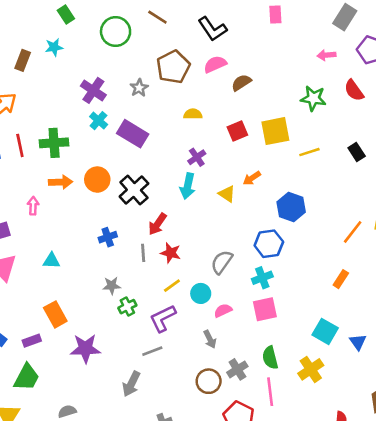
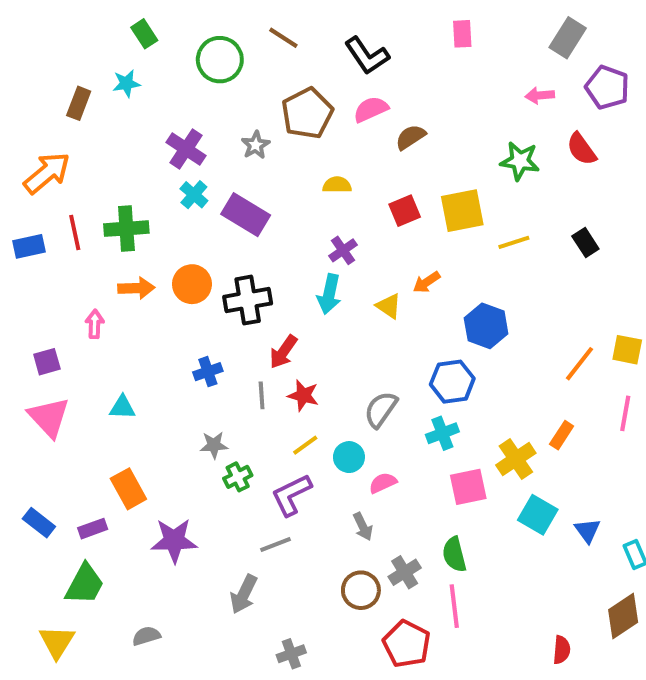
black cross: (134, 190) -> (248, 300), turned 32
pink square: (265, 309) -> (468, 487), moved
yellow cross: (311, 369) -> (516, 459), moved

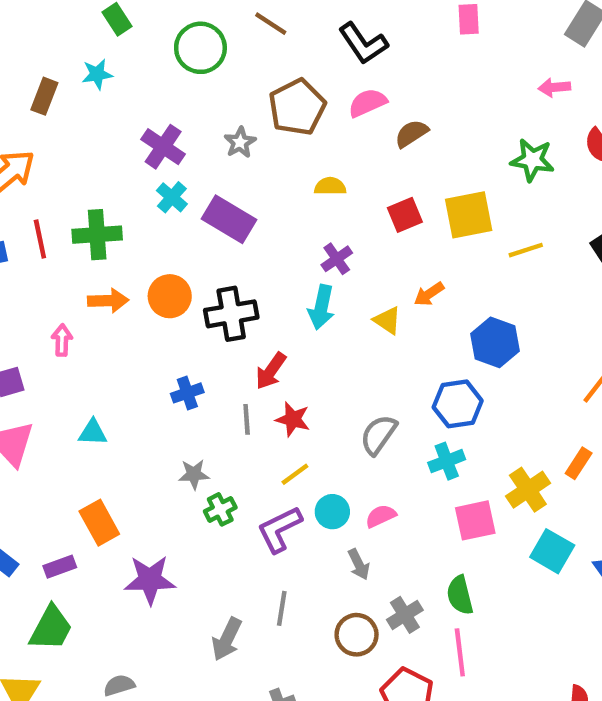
cyan circle: (349, 457) -> (332, 512), moved
gray line: (275, 544) -> (282, 608), moved, turned -60

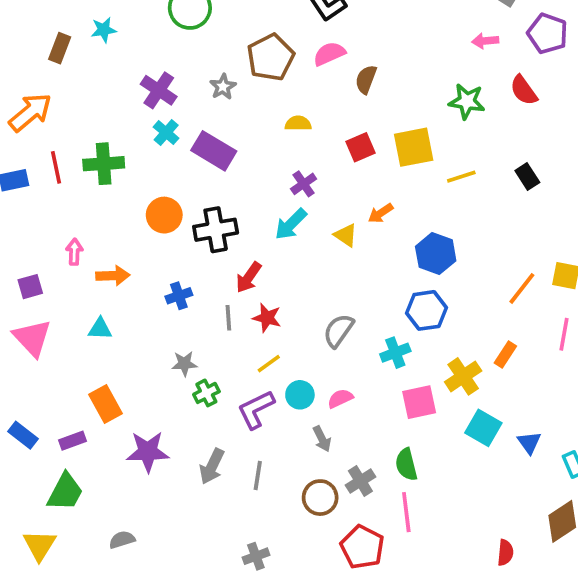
brown semicircle: (411, 134) -> (366, 79), turned -36
orange arrow: (108, 301) -> (113, 276), moved
cyan arrow: (321, 307) -> (291, 224), turned 33
blue hexagon: (458, 404) -> (426, 310), moved
gray arrow: (227, 639) -> (212, 466), moved

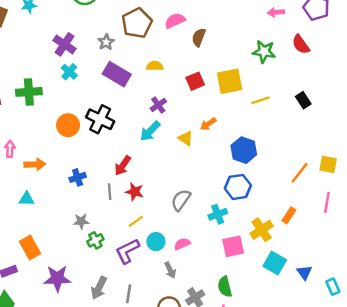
purple rectangle: (214, 151) -> (117, 74), moved
black cross: (216, 230) -> (100, 119), moved, turned 36

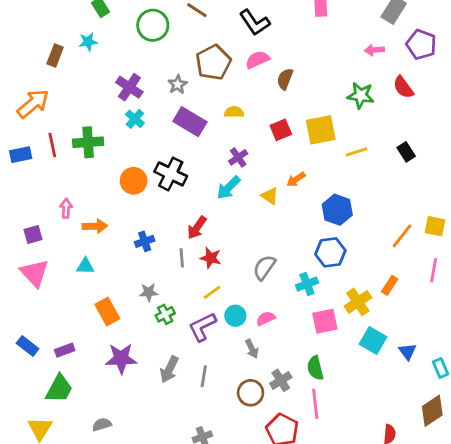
orange rectangle: (30, 247) -> (107, 312), moved

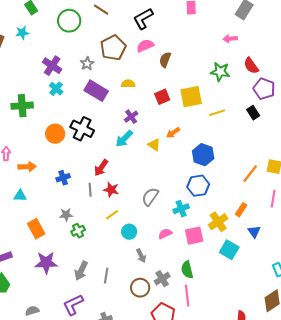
black L-shape: (255, 22) -> (143, 19), turned 95
purple pentagon: (421, 45) -> (264, 89), moved
pink semicircle: (266, 318) -> (165, 234), moved
purple L-shape: (202, 327) -> (73, 305), moved
blue triangle: (407, 351) -> (254, 232), moved

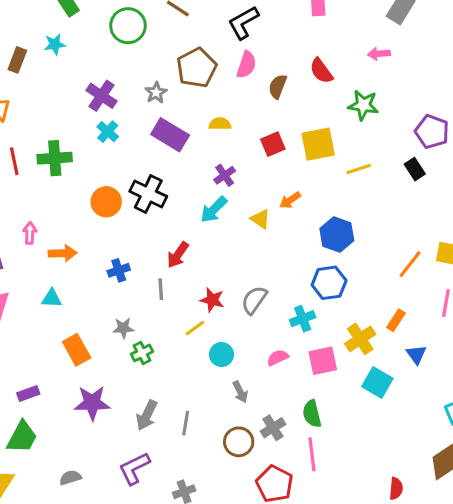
pink semicircle: (145, 46) -> (246, 65), turned 132
red semicircle: (251, 66) -> (321, 71), moved
red star: (111, 190) -> (212, 300), moved

